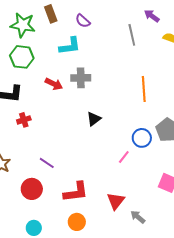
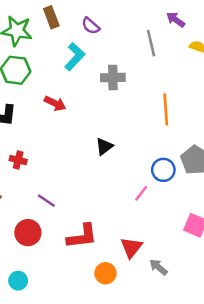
cyan L-shape: (70, 46) -> (75, 57), turned -40
gray cross: (81, 78) -> (113, 78), moved
red cross: (24, 120) -> (18, 160), moved, turned 32
orange circle: (77, 222) -> (105, 273), moved
cyan circle: (34, 228) -> (18, 281), moved

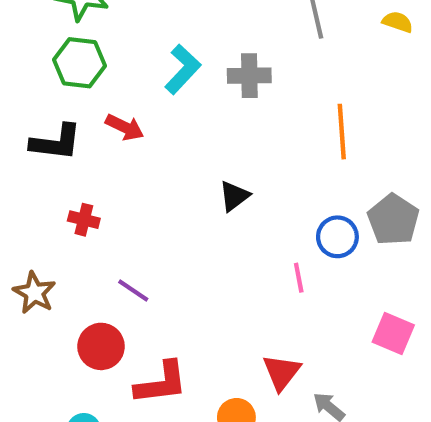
cyan L-shape: (75, 57) -> (183, 69), moved
red arrow: (55, 103) -> (125, 127), moved
pink line: (141, 193) -> (299, 278), turned -49
red L-shape: (82, 236) -> (161, 383), moved

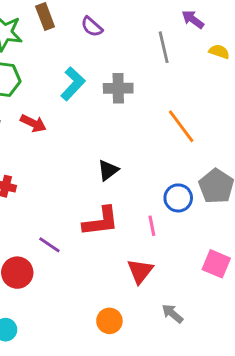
orange line: (342, 132) -> (181, 126), turned -33
purple line: (133, 291) -> (49, 245), moved
red triangle: (282, 372) -> (140, 271), moved
red L-shape: (161, 383) -> (101, 221), moved

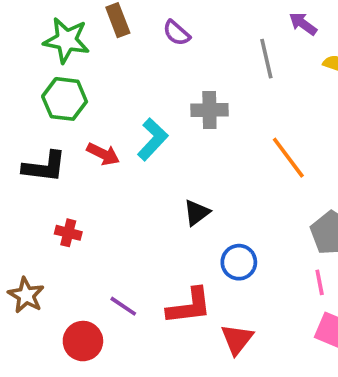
cyan L-shape: (73, 84) -> (153, 139), moved
blue circle: (178, 198) -> (239, 262), moved
red L-shape: (101, 221) -> (189, 306), moved
pink line: (152, 226) -> (320, 282), moved

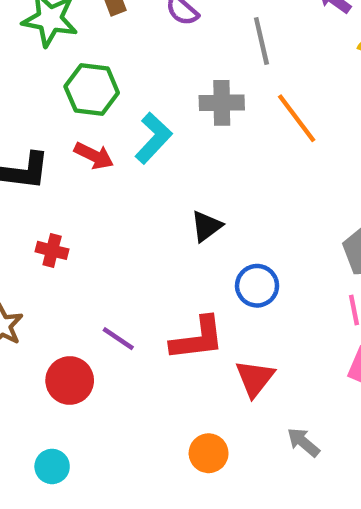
gray line: (266, 59) -> (261, 41), moved
green hexagon: (65, 99) -> (92, 90), moved
orange line: (288, 158) -> (297, 118), moved

